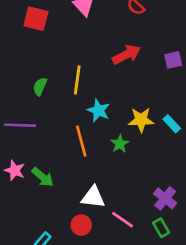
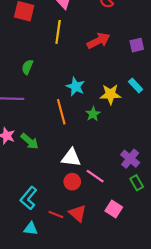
yellow line: (77, 80) -> (58, 32), moved
cyan rectangle: (172, 124) -> (136, 86), moved
red circle: (81, 225) -> (72, 182), moved
green rectangle: (161, 228) -> (137, 183), moved

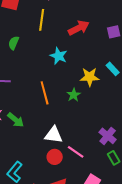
green semicircle: (27, 67) -> (14, 43), moved
cyan star: (76, 87) -> (59, 56), moved

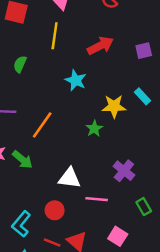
orange line: (45, 93) -> (42, 125), moved, turned 50
purple cross: (108, 136) -> (124, 171), moved
pink line: (76, 152) -> (97, 199), turned -30
red circle: (55, 157) -> (55, 210), moved

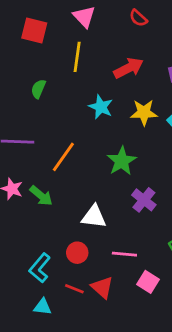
yellow star: (114, 106) -> (144, 112), moved
green star: (94, 129) -> (122, 161), size x1.5
purple cross: (124, 171) -> (144, 200), moved
pink line: (97, 199) -> (124, 254), moved

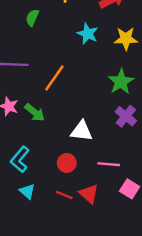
green star: (122, 161) -> (121, 82), moved
cyan L-shape: (40, 268) -> (20, 159), moved
cyan triangle: (43, 307) -> (27, 191), moved, turned 35

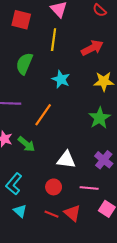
green semicircle: (32, 18) -> (24, 64), size x1.5
cyan star: (88, 34) -> (61, 79), moved
purple cross: (126, 116) -> (104, 160), moved

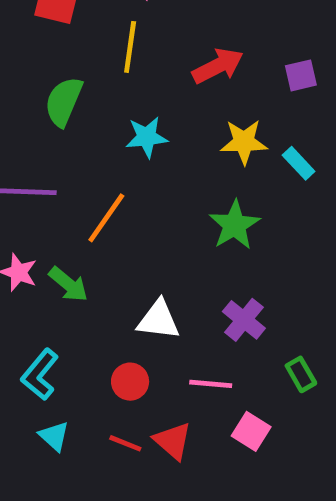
cyan star: (61, 79) -> (147, 137), turned -30

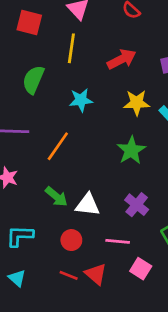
green arrow: (68, 284) -> (56, 197), moved
cyan L-shape: (40, 374) -> (20, 236), turned 52
cyan triangle: (54, 436) -> (17, 278), moved

